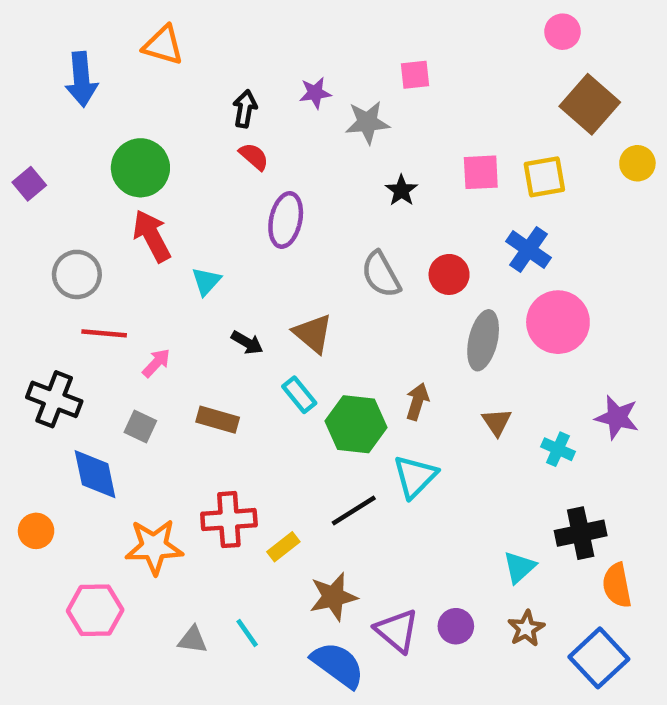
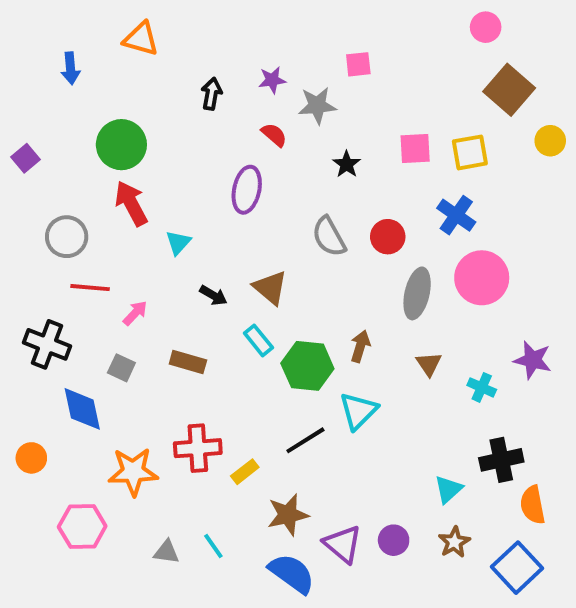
blue arrow: (81, 79) -> (70, 68), size x0.7
red semicircle: (254, 156) -> (274, 135), moved

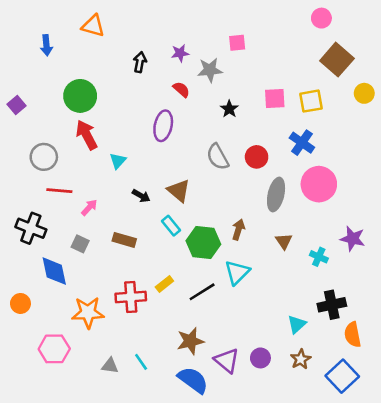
yellow rectangle: (245, 472) -> (164, 284), moved

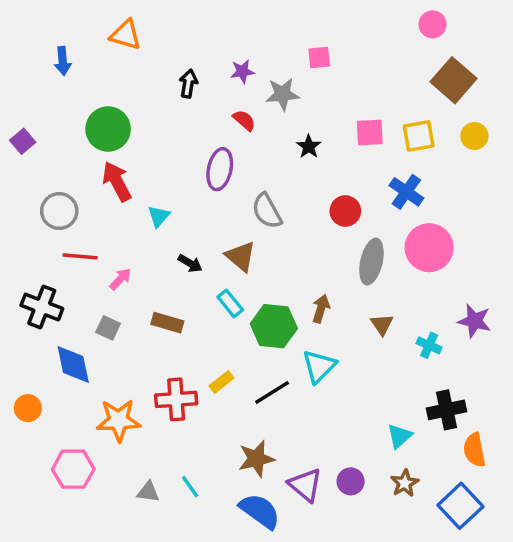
yellow circle: (364, 93) -> (474, 136), moved
gray semicircle: (218, 157) -> (267, 211), moved

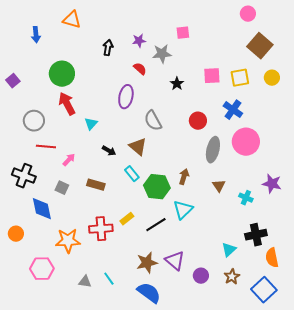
purple triangle: (305, 485) -> (175, 261), moved

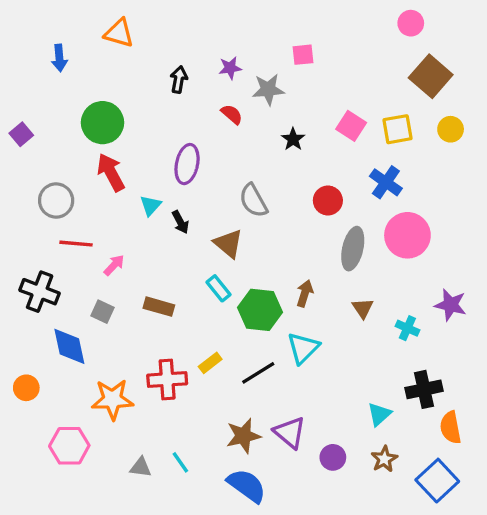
pink square: (212, 76) -> (351, 126), turned 36
purple ellipse: (126, 97) -> (187, 164), moved
black arrow: (109, 151) -> (180, 222), moved, turned 32

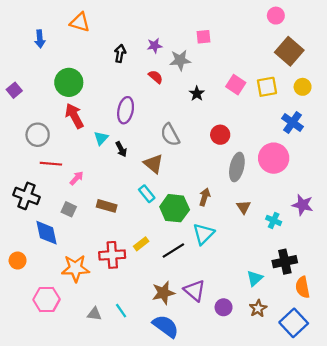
blue cross: (386, 182) -> (293, 122), moved

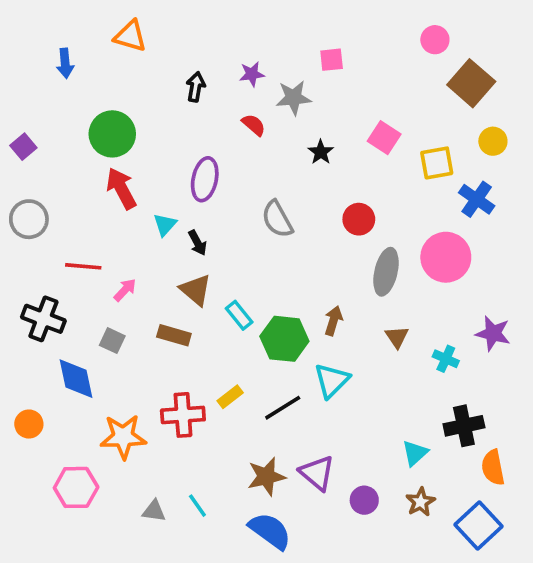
pink circle: (276, 16) -> (435, 40), moved
yellow square: (267, 87) -> (437, 163), moved
gray circle: (38, 135) -> (29, 219), moved
brown triangle: (153, 164) -> (196, 290), moved

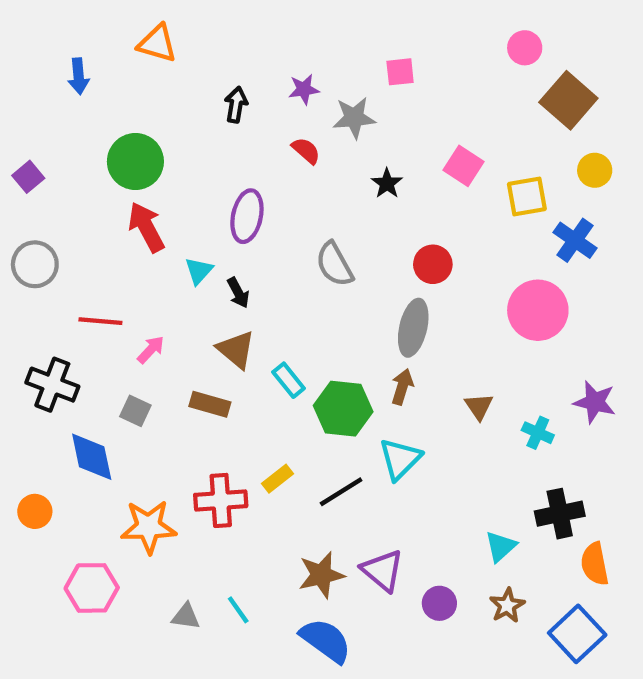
gray ellipse: (386, 272) -> (413, 328), moved

